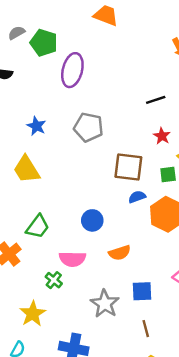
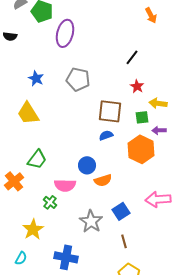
black line: (156, 100) -> (132, 57), turned -35
blue semicircle: (137, 197) -> (106, 135), moved
blue circle: (92, 220) -> (87, 165), moved
blue square: (142, 291) -> (121, 211), turned -30

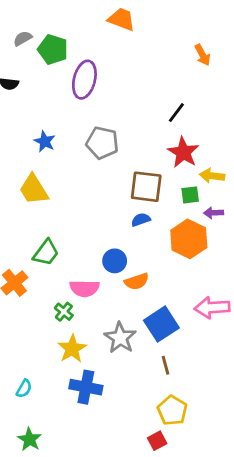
red star: (137, 86) -> (183, 152), size x1.6
blue square: (121, 211) -> (161, 324), size x1.4
yellow star: (33, 229) -> (72, 349), moved

